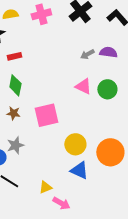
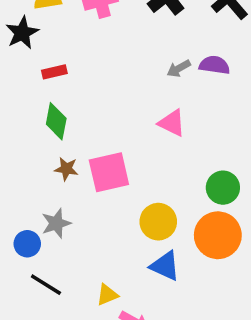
green circle: (107, 89) -> (223, 188), moved
brown star: (13, 113) -> (66, 169), moved

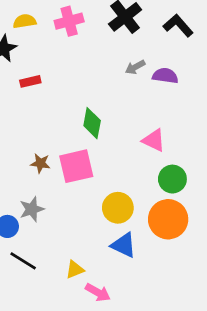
gray arrow: (179, 68) -> (135, 67), moved
green diamond: (56, 121) -> (92, 123), moved
pink triangle: (172, 123) -> (154, 140), moved

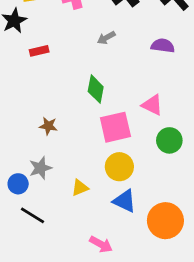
gray arrow: (135, 67) -> (106, 38), moved
pink square: (76, 166) -> (115, 127), moved
orange circle: (168, 219) -> (165, 221), moved
yellow triangle: (75, 269) -> (80, 188), moved

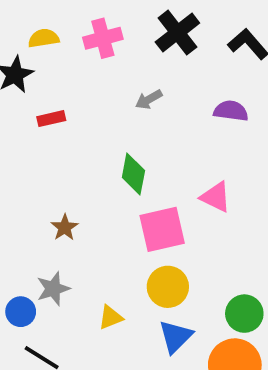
brown star: (48, 126) -> (65, 228), turned 30
green circle: (169, 140) -> (244, 314), moved
blue triangle: (125, 201) -> (176, 336), turned 50

